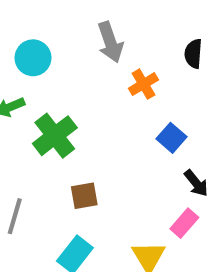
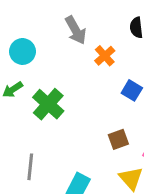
brown square: (84, 196) -> (118, 139), moved

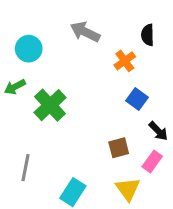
gray arrow: (76, 30) -> (85, 32), turned 140
orange cross: (105, 56) -> (125, 61), moved

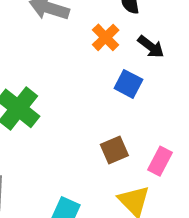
black arrow: (158, 131) -> (151, 47), moved

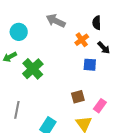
blue square: (128, 84) -> (90, 65), turned -32

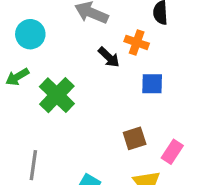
orange cross: (82, 40) -> (137, 42), turned -32
black arrow: (104, 48) -> (109, 57), moved

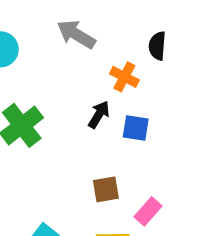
black arrow: (109, 57) -> (99, 115), moved, turned -110

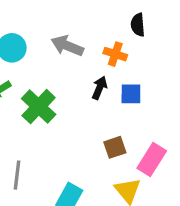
gray arrow: (76, 34) -> (67, 46), moved
pink rectangle: (148, 211) -> (152, 160), size x1.4

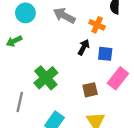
green cross: (39, 107) -> (46, 78), moved
pink rectangle: (152, 160) -> (118, 78), moved

